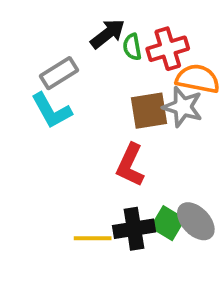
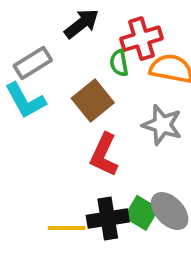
green semicircle: (132, 47) -> (119, 63), moved
gray star: (183, 107) -> (162, 125), moved
brown square: (149, 111) -> (93, 100), moved, turned -30

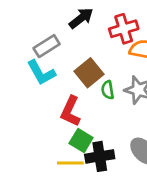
green semicircle: (119, 63) -> (108, 90), moved
red L-shape: (104, 155) -> (70, 111), moved
green square: (142, 213) -> (81, 140), moved

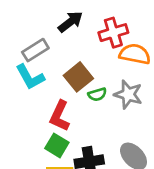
green semicircle: (108, 90) -> (97, 94), turned -96
green square: (81, 140) -> (57, 145), moved

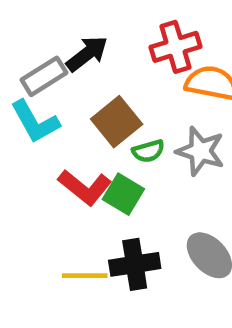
black arrow: (70, 22) -> (87, 54), moved
red L-shape: (60, 116) -> (85, 187), turned -76
green square: (57, 145) -> (123, 194), moved

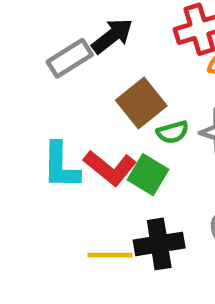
cyan L-shape: (35, 122) -> (61, 166), moved, turned 30

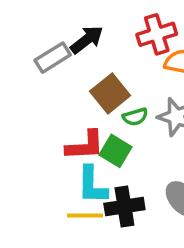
cyan L-shape: (61, 166) -> (92, 185), moved
red L-shape: (110, 168) -> (85, 146), turned -42

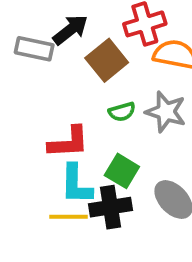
gray rectangle: (53, 58) -> (34, 49), turned 44
brown square: (110, 93) -> (107, 60), moved
green square: (115, 151) -> (122, 171), moved

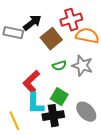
red L-shape: (69, 142) -> (31, 82), turned 140
yellow line: (69, 217) -> (14, 121), moved, turned 66

